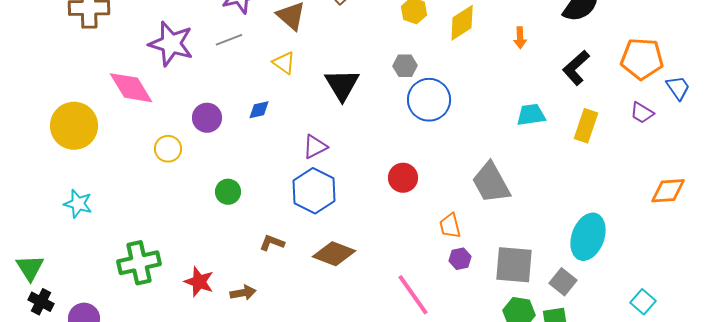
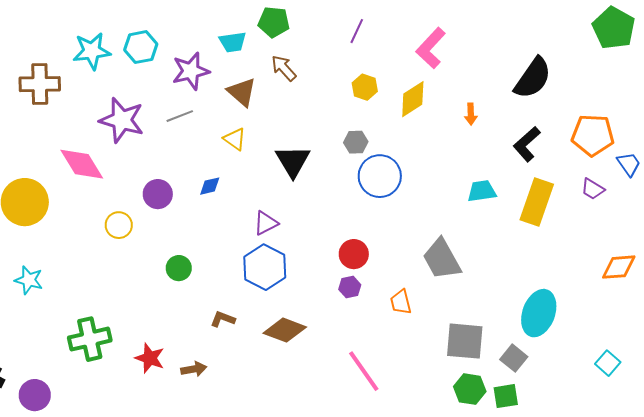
yellow rectangle: (586, 126) -> (537, 202), size x1.4
purple hexagon: (460, 259) -> (350, 287), moved
cyan square: (643, 302) -> (608, 363), moved

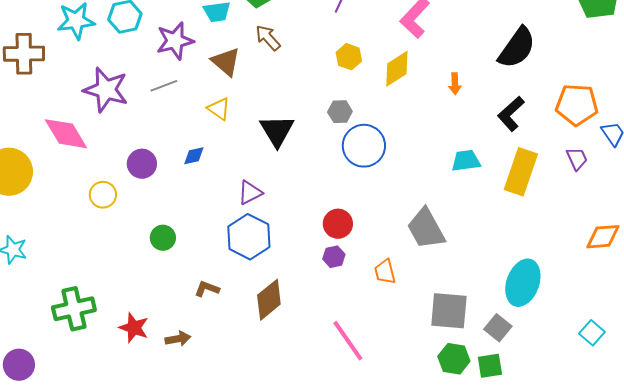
purple trapezoid: (593, 189) -> (577, 159), turned -145
brown diamond: (285, 330) -> (269, 300), turned -60

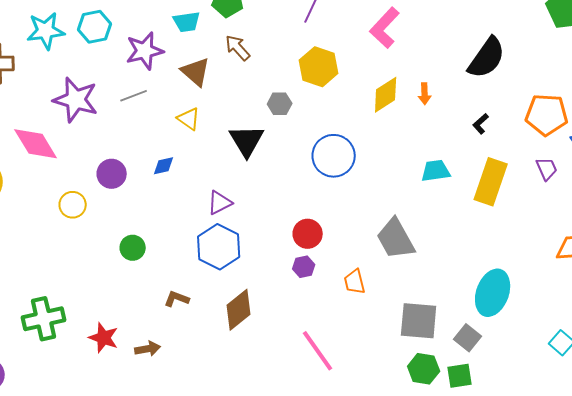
yellow hexagon: (349, 57) -> (319, 67), size x1.5
yellow diamond: (397, 69) -> (386, 95), moved
gray hexagon: (340, 112) -> (280, 104), moved
black L-shape: (511, 114) -> (481, 124), size x0.6

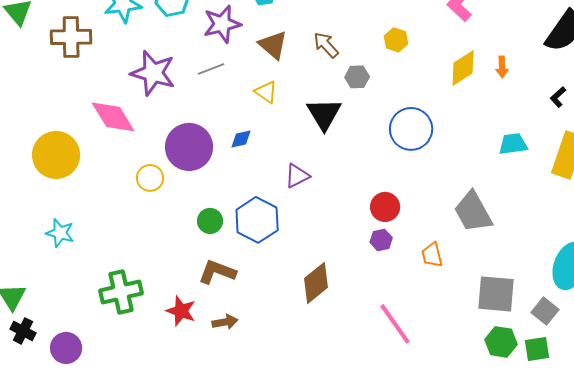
brown arrow: (238, 48) -> (326, 45), moved
yellow hexagon: (319, 67) -> (396, 40), size x0.6
purple circle: (112, 174) -> (189, 147), size x1.6
blue hexagon: (219, 247) -> (257, 220), moved
brown L-shape: (177, 299) -> (217, 272), moved, size x1.5

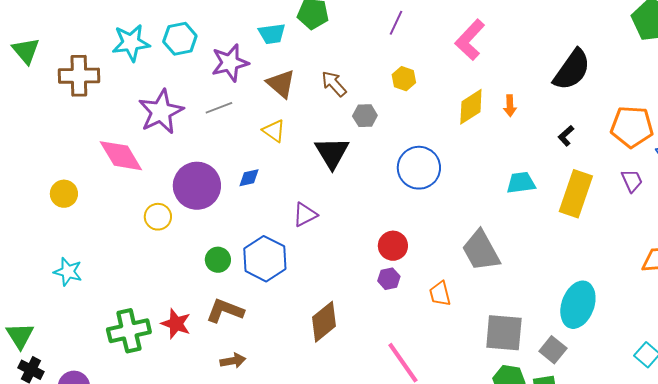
purple star: (153, 73) -> (161, 112), turned 30
yellow circle: (56, 155) -> (64, 194), size x0.6
red star: (181, 311) -> (176, 324), moved

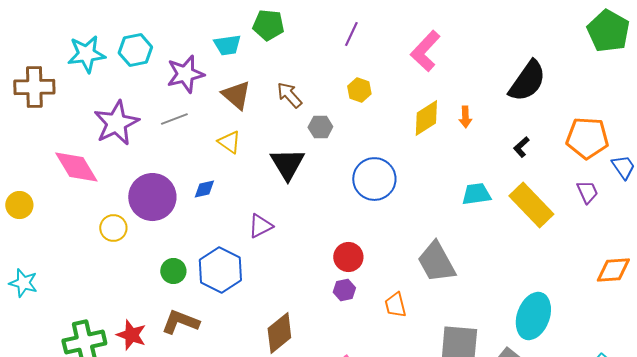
yellow rectangle: (576, 194) -> (531, 205), turned -63

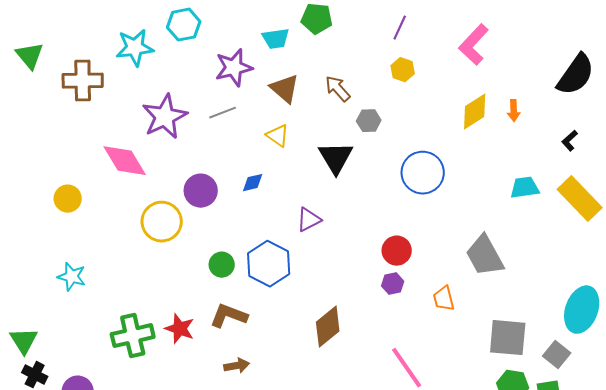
cyan hexagon: (135, 50) -> (184, 25), moved
yellow hexagon: (359, 90) -> (403, 70), moved
purple circle: (152, 197) -> (201, 191), size x0.7
yellow circle: (113, 228) -> (162, 222), size x1.5

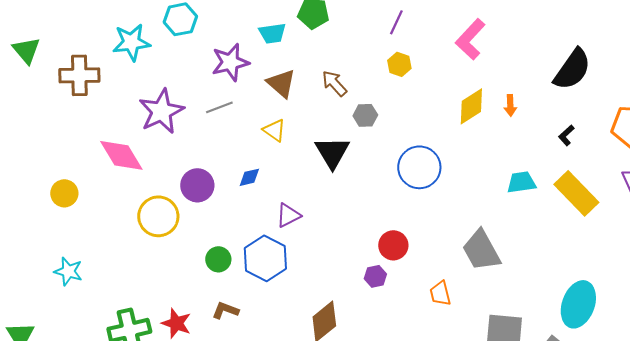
purple triangle: (309, 220) -> (288, 215), moved
purple hexagon: (393, 284) -> (375, 276), moved
brown L-shape: (229, 316) -> (225, 310), size x0.7

